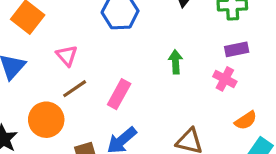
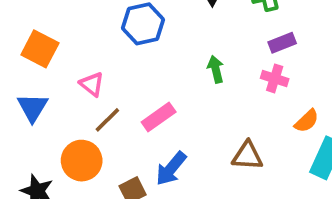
pink rectangle: (119, 94) -> (159, 117), turned 36

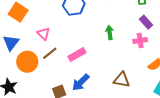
purple rectangle: (282, 43) -> (146, 22), turned 64
pink cross: (275, 78) -> (140, 41), turned -32
orange circle: (82, 161) -> (27, 62), moved

